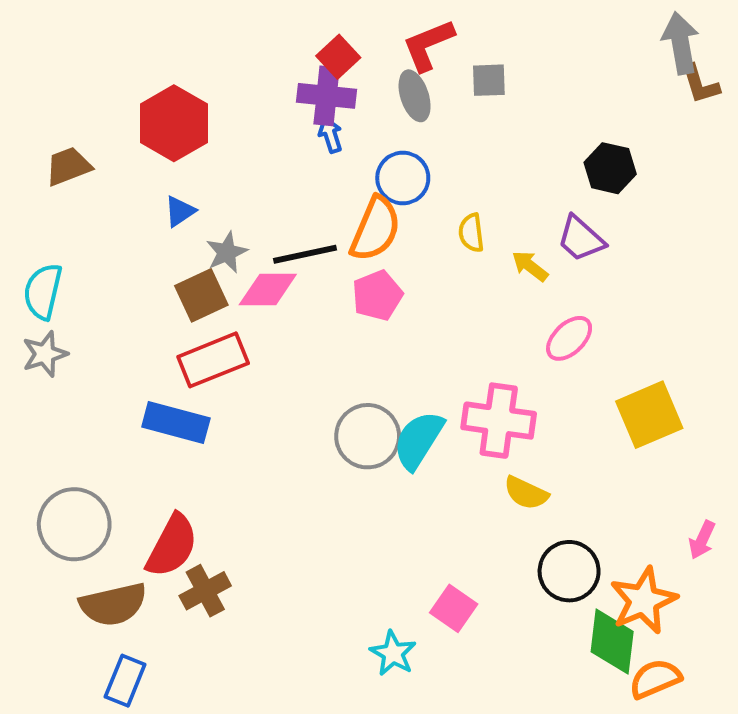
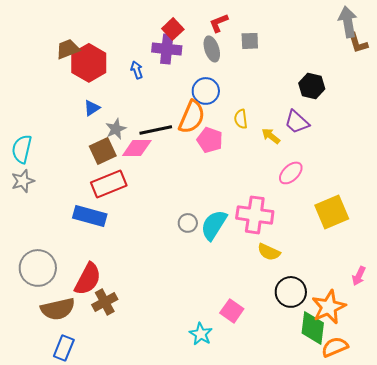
red L-shape: (428, 45) -> (219, 23), size x0.7
blue arrow: (330, 135) -> (137, 70), moved
brown trapezoid: (68, 166) -> (68, 49), moved
pink pentagon: (377, 295) -> (210, 140), moved, turned -30
gray circle: (368, 436) -> (188, 223), size x0.6

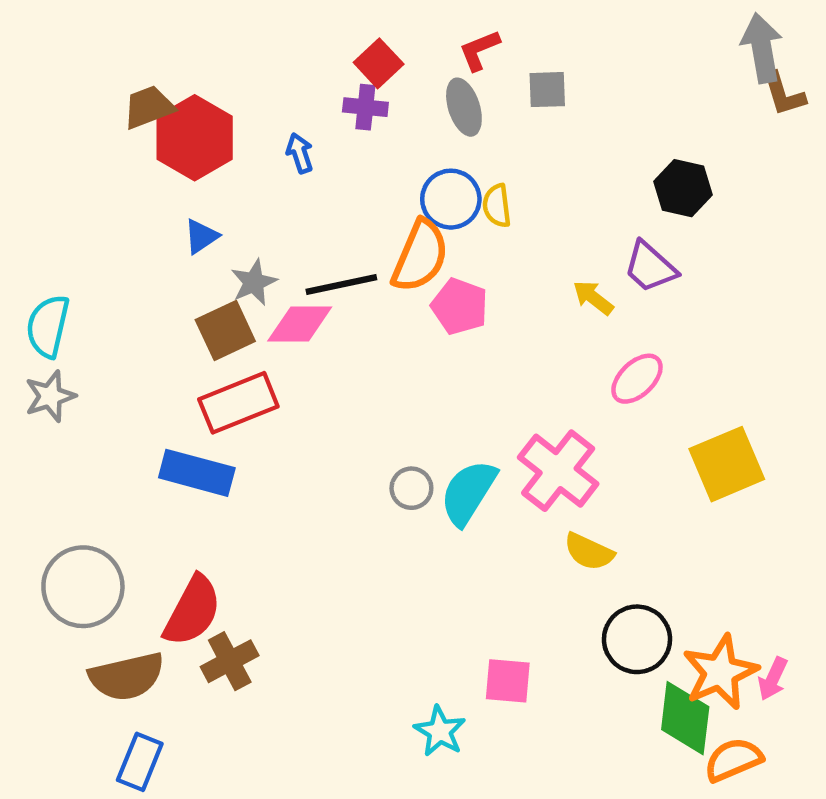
purple cross: (167, 49) -> (365, 107), size x0.7
yellow semicircle: (241, 119) -> (497, 206), moved
pink cross: (255, 215) -> (558, 471), turned 30
pink arrow: (359, 276) -> (773, 679), moved
pink square: (232, 311) -> (508, 681), turned -30

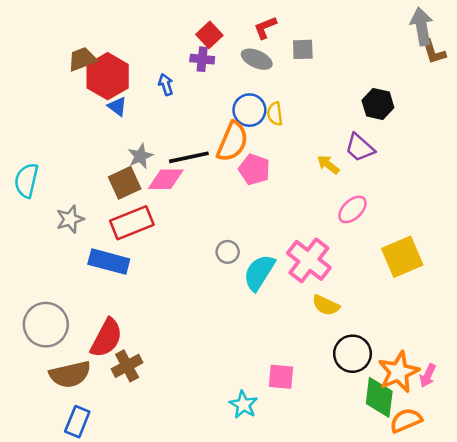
gray ellipse: (464, 107) -> (257, 59), turned -48
blue triangle: (201, 236) -> (117, 106), moved, turned -50
gray star: (50, 396) -> (70, 219), moved
gray circle: (411, 488) -> (228, 252), moved

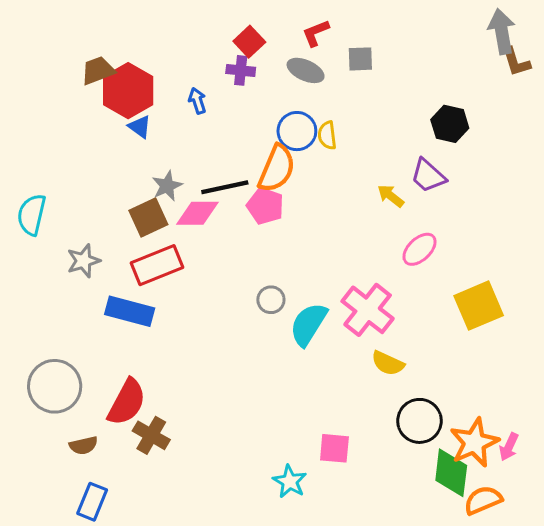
pink pentagon: (254, 169) -> (265, 206), moved
brown cross: (127, 366) -> (151, 435), turned -32
brown semicircle: (70, 374) -> (83, 445), size x0.6

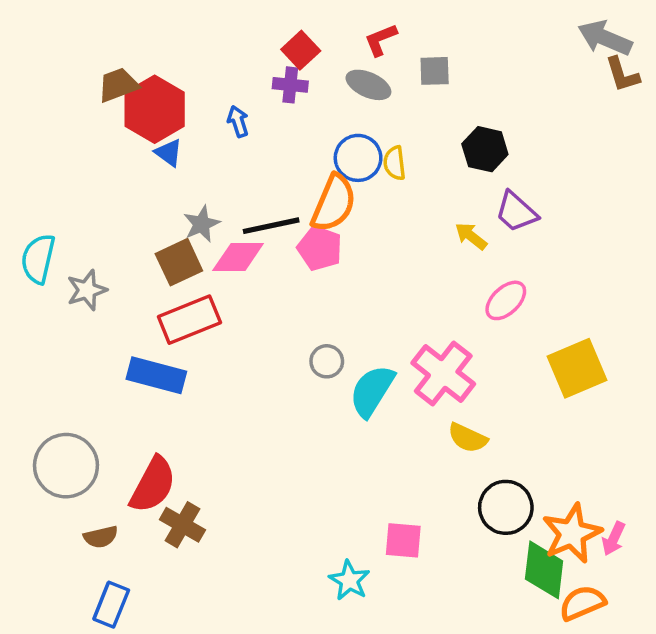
gray arrow: (502, 32) -> (605, 38), turned -57
black hexagon: (450, 124) -> (485, 149), moved
gray star: (83, 261) -> (87, 290), moved

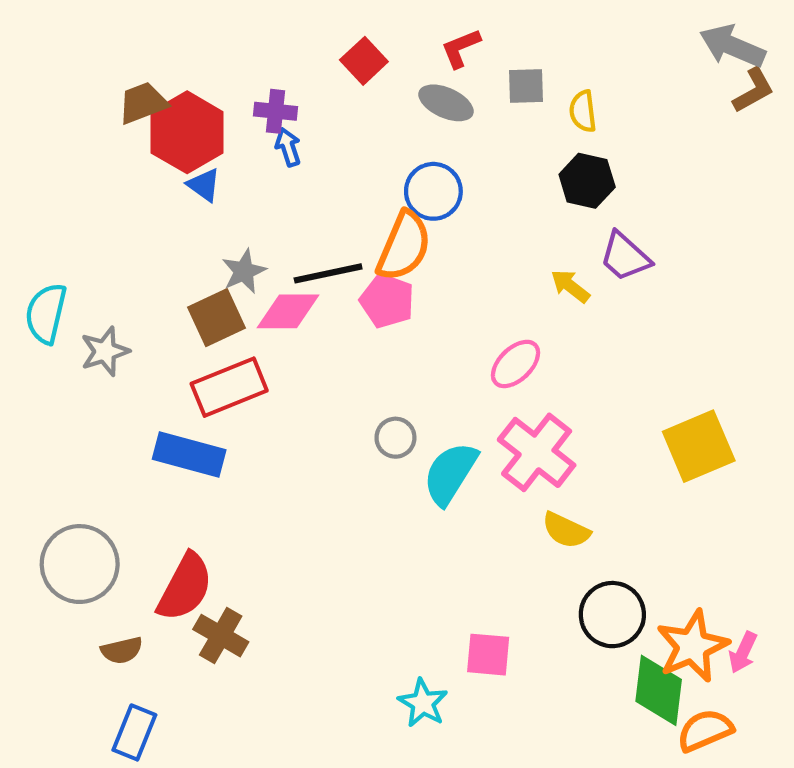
brown L-shape: (622, 74) -> (753, 90), turned -102
purple cross: (290, 85) -> (275, 111), moved
yellow semicircle: (395, 163) -> (583, 111), moved
pink ellipse: (506, 300) -> (516, 364), moved

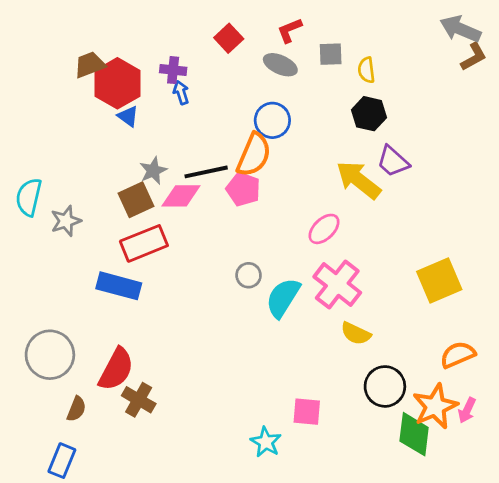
yellow arrow: (570, 286) -> (358, 180), size x1.8
brown semicircle: (122, 650) -> (76, 409), turned -55
orange semicircle: (705, 730) -> (458, 355), moved
blue rectangle: (134, 732) -> (62, 461), moved

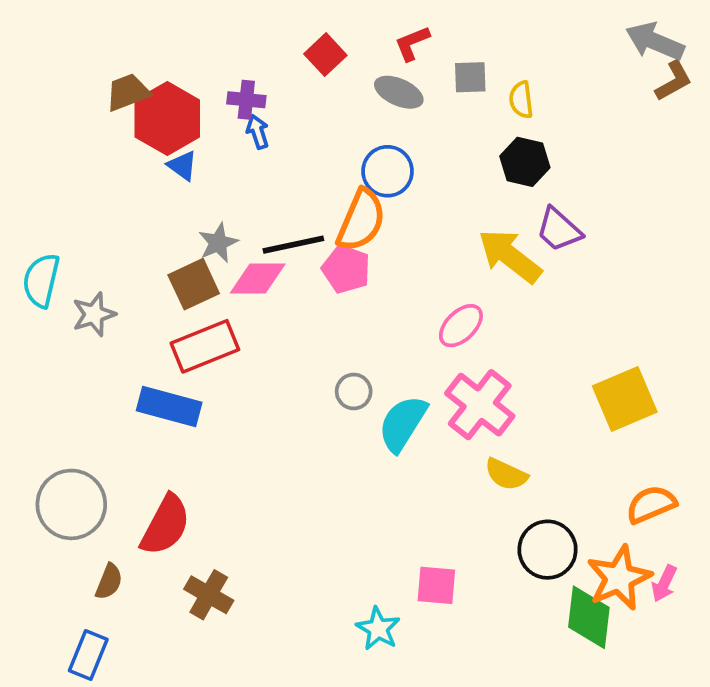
brown cross: (139, 400) -> (209, 595), moved

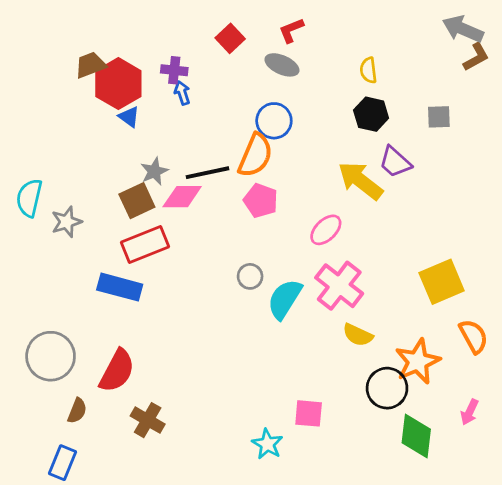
gray square: (470, 77) -> (439, 117), moved
pink pentagon: (346, 269) -> (261, 201), moved
orange semicircle: (651, 504) -> (473, 336), moved, turned 84
orange star: (619, 578) -> (418, 362), moved

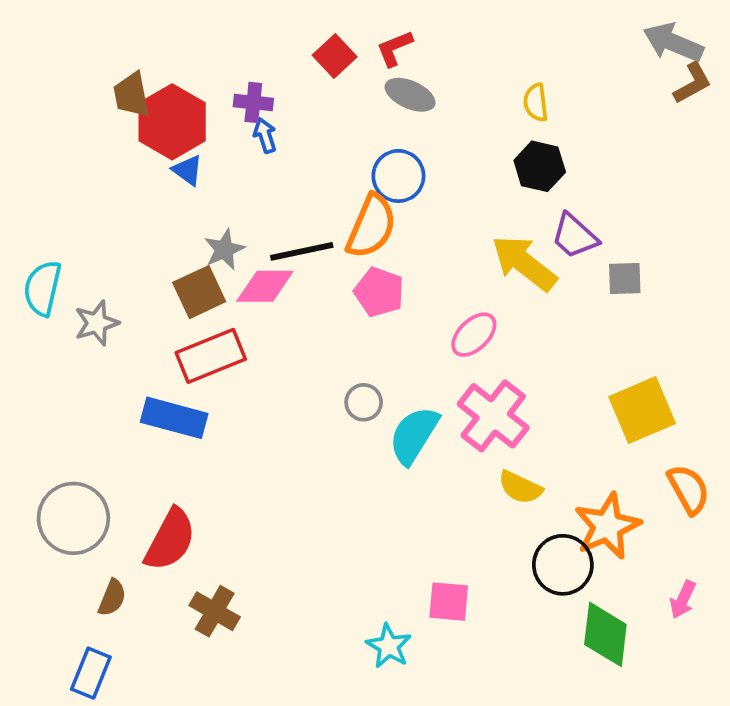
red L-shape: (291, 30) -> (395, 48), moved
brown trapezoid: (90, 65) -> (131, 95), turned -80
gray square: (439, 117) -> (625, 279), moved

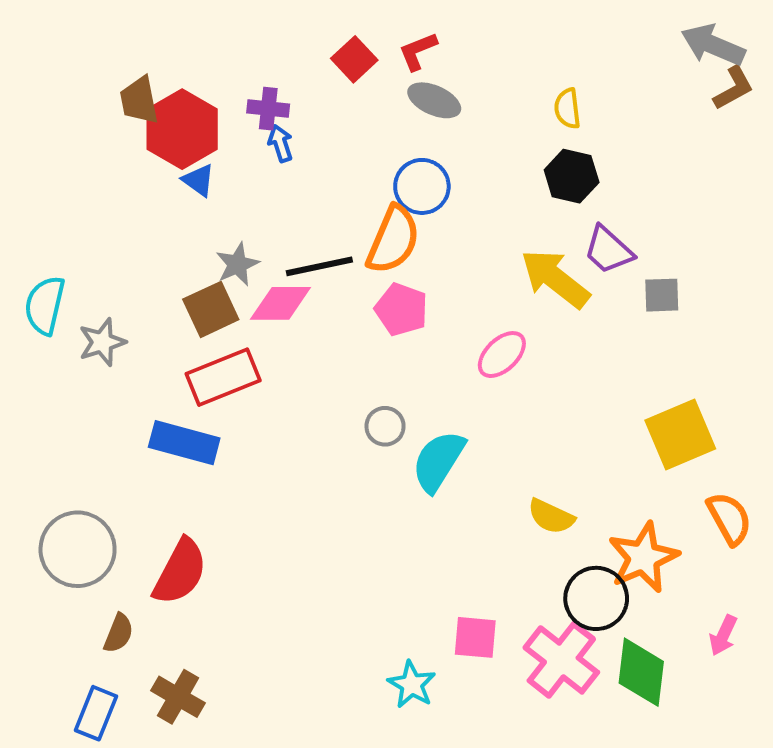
pink cross: (493, 416) -> (561, 660), moved
brown cross: (215, 611) -> (178, 697), moved

